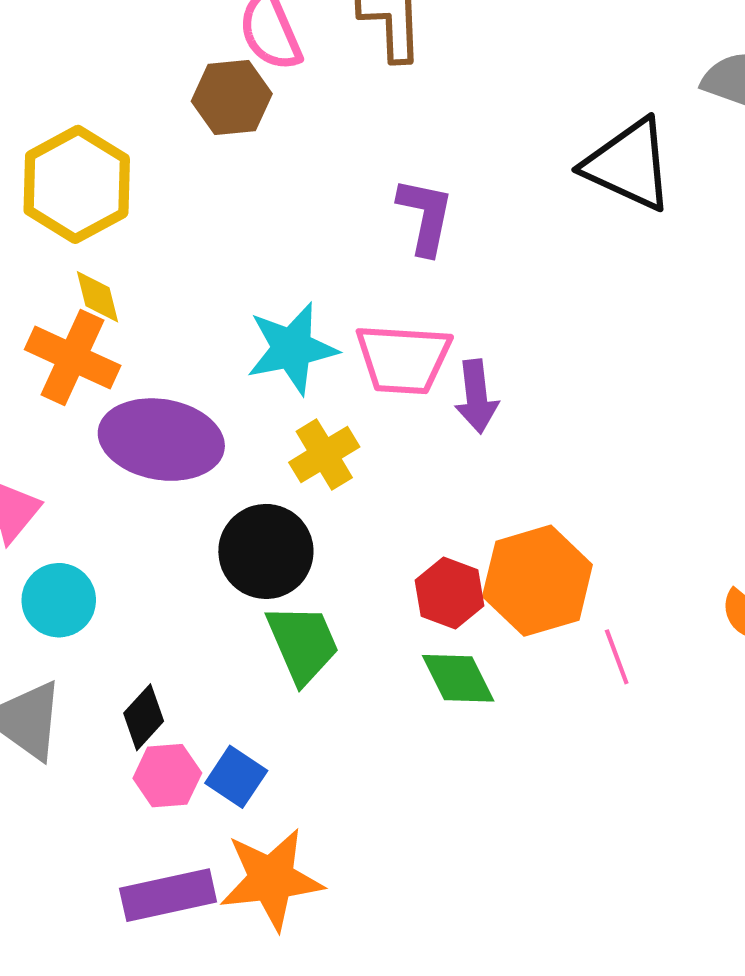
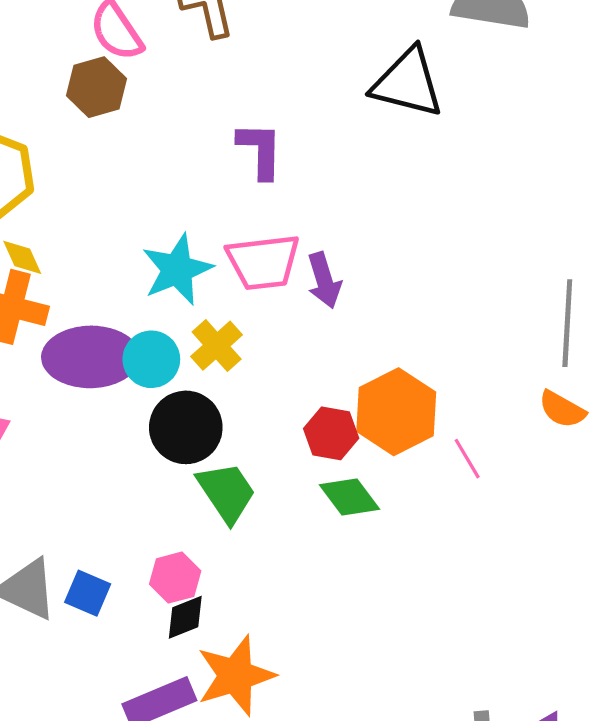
cyan circle: (59, 600) -> (151, 359), moved
black diamond: (144, 717) -> (185, 617), moved, turned 36
pink hexagon: (167, 776) -> (175, 578), moved
blue square: (236, 777) -> (88, 593), moved

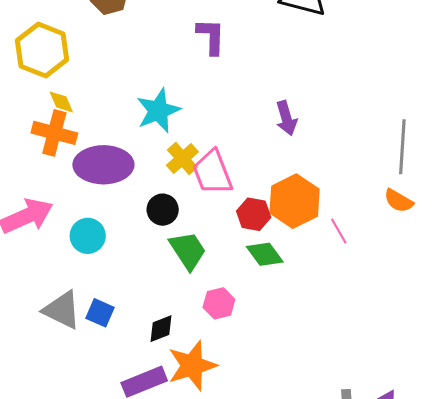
pink trapezoid: (263, 262) -> (212, 172), moved, turned 75
purple arrow: (324, 280) -> (286, 118), moved
cyan circle: (151, 359) -> (88, 236), moved
black circle: (186, 427) -> (163, 210), size x0.7
pink hexagon: (175, 578) -> (219, 303), moved

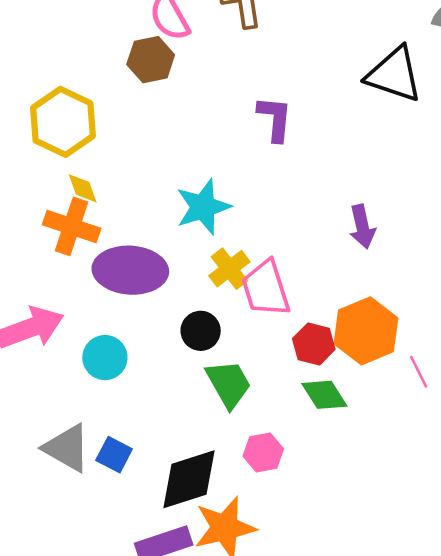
black diamond: (161, 329) -> (189, 479), size x1.8

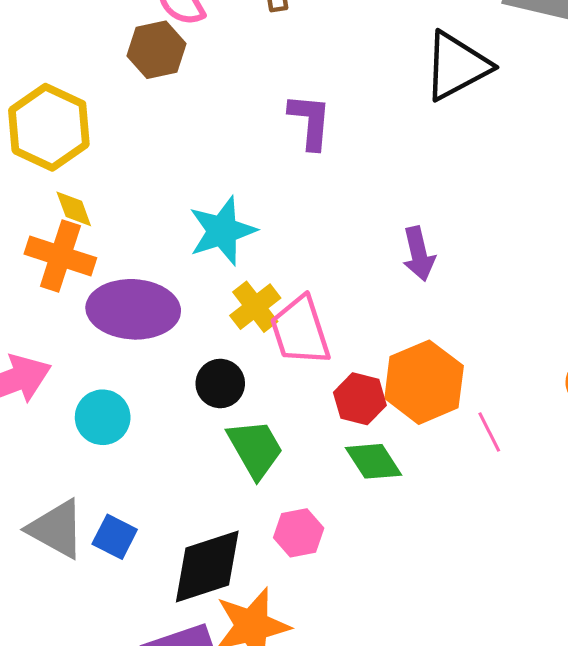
black triangle: (394, 74) -> (457, 66), turned -46

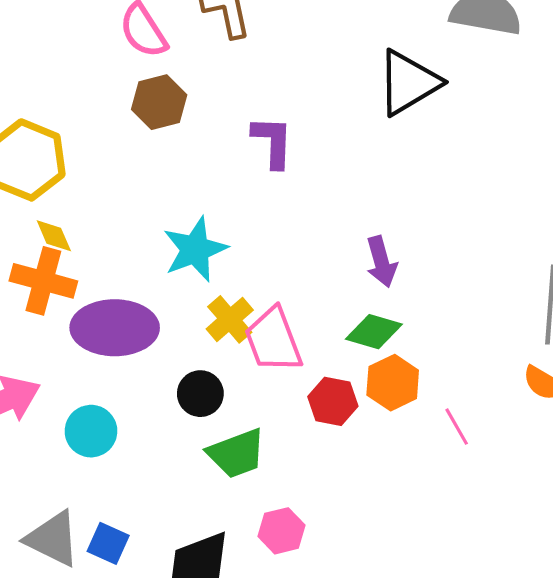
brown hexagon: (157, 50) -> (159, 102), moved
orange hexagon: (424, 382) -> (393, 383), size x0.7
green trapezoid: (255, 449) -> (237, 453), turned 102
green diamond: (373, 461) -> (374, 332), moved, turned -38

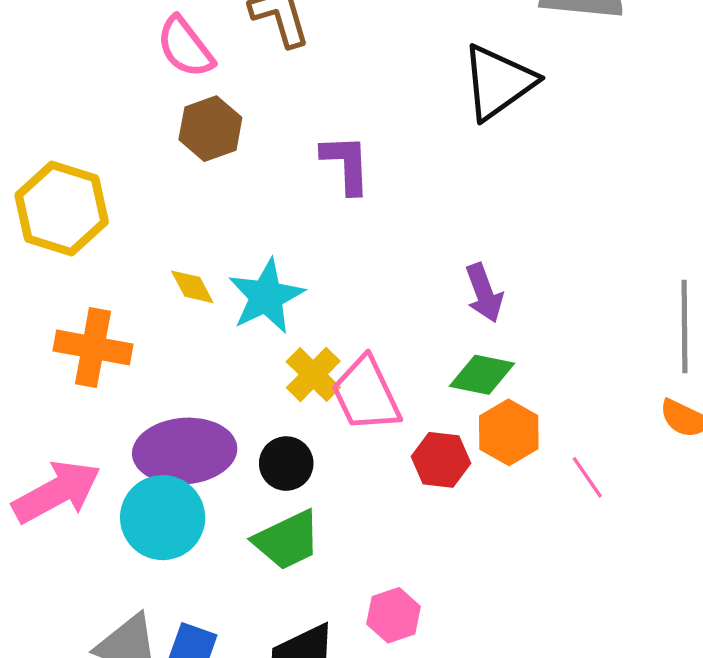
yellow diamond: (54, 236) -> (192, 287), moved
purple ellipse: (115, 328) -> (185, 451), moved
cyan circle: (91, 431) -> (163, 518), size x1.4
green trapezoid: (237, 453) -> (287, 540), moved

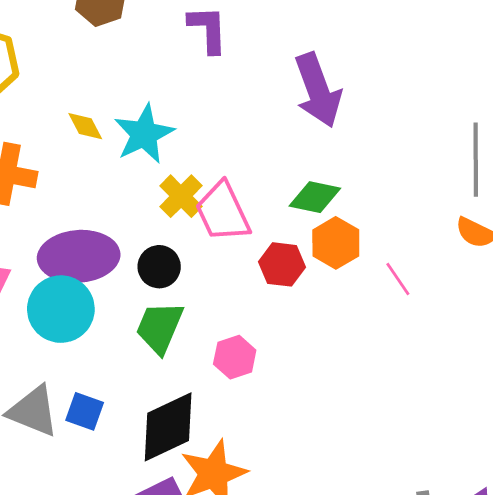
purple arrow: (484, 293) -> (318, 90), moved, size x1.6
green trapezoid: (287, 540) -> (160, 328), turned 138
pink hexagon: (394, 615) -> (235, 357), moved

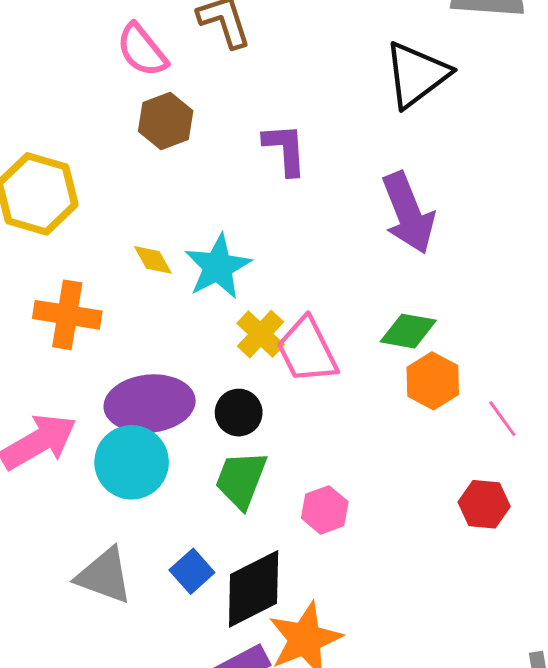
red hexagon: (282, 264) -> (484, 504), moved
blue square: (85, 411) -> (192, 571), moved, turned 30

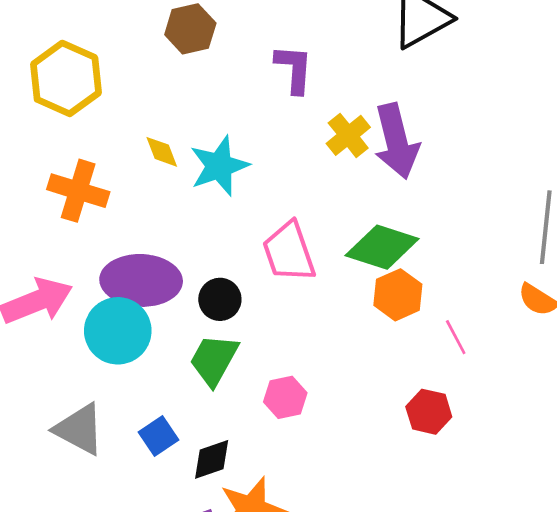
green diamond: (408, 331) -> (382, 247), size x1.4
yellow cross: (261, 334) -> (348, 135), moved
black diamond: (254, 589) -> (212, 459), size x0.6

